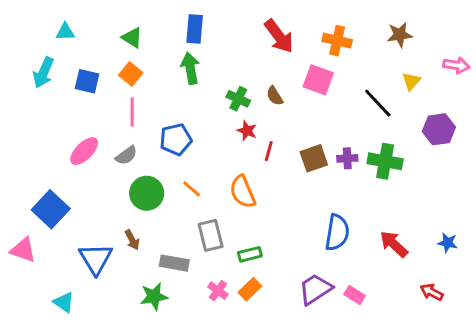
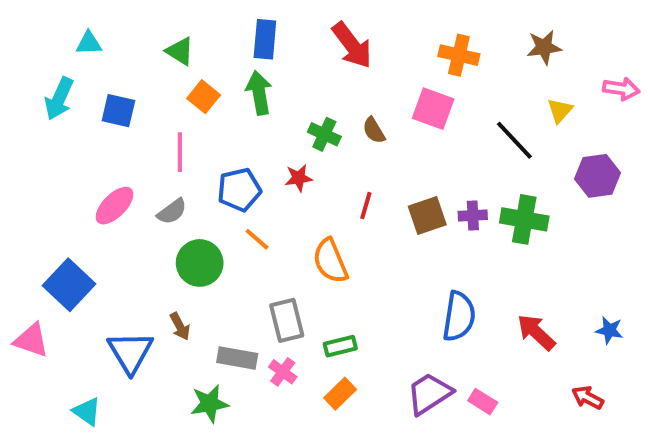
red arrow: (279, 36) -> (352, 45), moved
orange square: (131, 74) -> (204, 97), moved
red star: (247, 131) -> (299, 178), moved, turned -30
orange line: (192, 189) -> (257, 239), moved
pink cross: (218, 291) -> (283, 372), moved

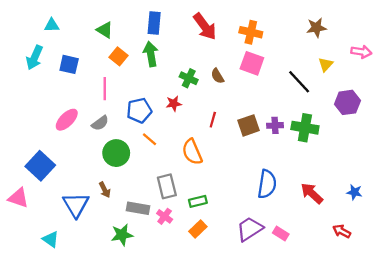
orange cross: (459, 55) -> (251, 32), moved

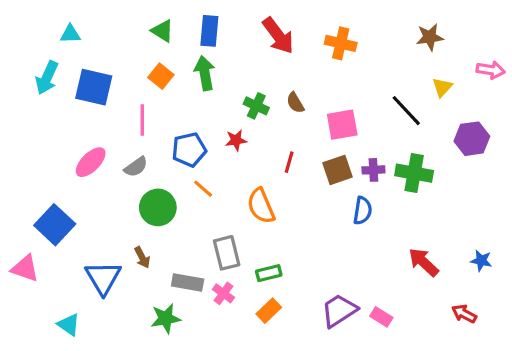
green triangle: (105, 30) -> (163, 31), moved
pink square: (252, 63) -> (342, 125), moved, turned -30
blue square: (69, 64) -> (94, 87), size x1.4
blue semicircle: (267, 184) -> (363, 211), moved, size x0.7

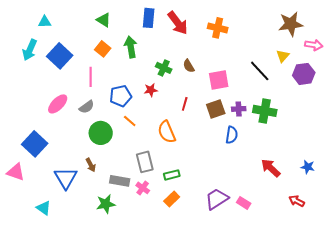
blue rectangle: (209, 31) -> (149, 18), moved
brown star: (430, 37) -> (291, 24), moved, size x1.4
blue square: (94, 87) -> (60, 56), turned 30
purple hexagon: (472, 139) -> (304, 74), moved

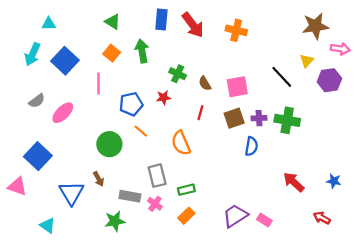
brown semicircle: (189, 66) -> (205, 83), moved
gray semicircle: (87, 107) -> (37, 101), moved

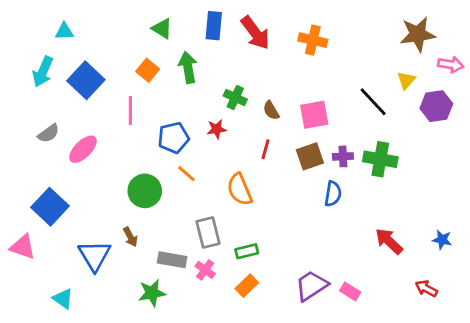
green triangle: (113, 22) -> (162, 29), moved

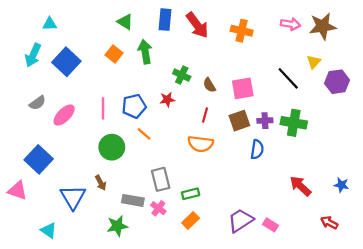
pink arrow: (451, 64) -> (290, 24), moved
pink line: (130, 110) -> (103, 108), moved
orange semicircle: (240, 189) -> (201, 144), moved, turned -60

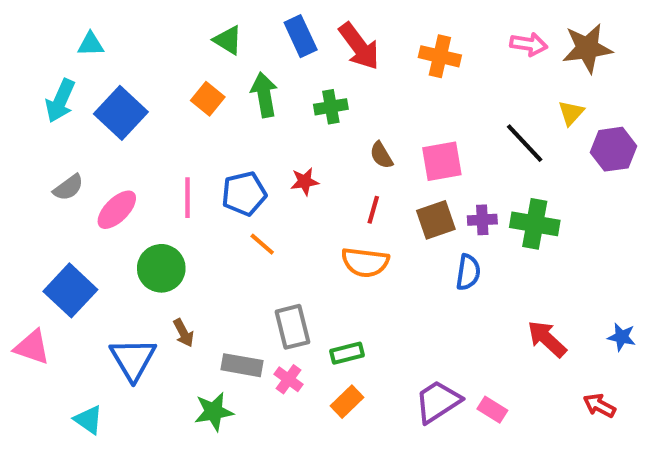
blue rectangle: (165, 20) -> (301, 36), turned -30
green cross: (182, 75) -> (331, 107), moved, turned -35
green circle: (112, 147) -> (161, 268), moved

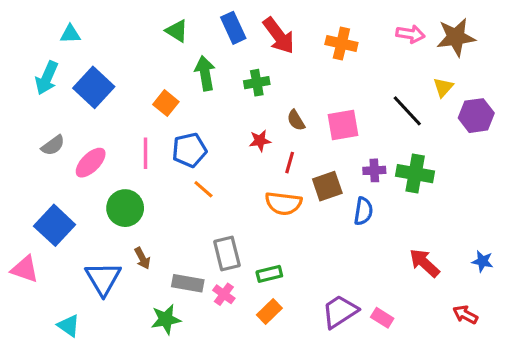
orange square: (208, 99) -> (166, 103), moved
red star: (305, 181) -> (260, 141), moved
brown square: (436, 220) -> (327, 186), moved

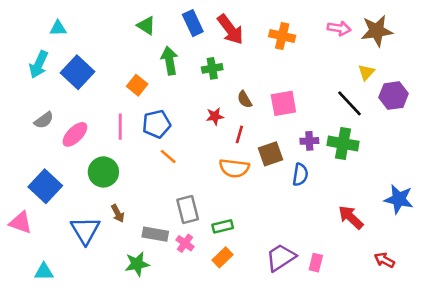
black line: (407, 111) -> (350, 103), moved
blue star: (483, 261) -> (399, 199), moved, size x1.6
pink rectangle: (382, 318) -> (316, 263), turned 72
cyan triangle: (69, 326) -> (44, 272), moved, turned -36

